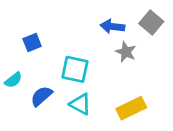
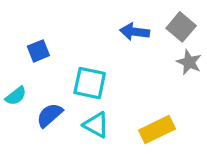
gray star: (126, 52) -> (189, 62), moved

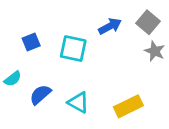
blue arrow: (135, 32) -> (110, 26), turned 145
cyan square: (90, 83) -> (73, 49), moved

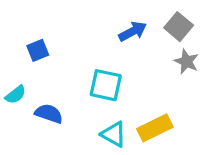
cyan square: (73, 49) -> (106, 85), moved
blue semicircle: (40, 95) -> (49, 114), turned 60
cyan triangle: (78, 102) -> (114, 134), moved

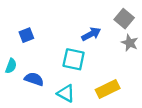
blue arrow: (133, 31) -> (91, 34), moved
cyan semicircle: (16, 95) -> (11, 66), turned -32
cyan triangle: (114, 134) -> (66, 93), moved

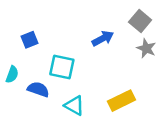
cyan square: (74, 59) -> (62, 67), moved

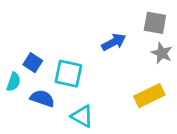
gray square: (140, 21) -> (155, 23), turned -30
blue square: (30, 40) -> (33, 63), moved, turned -35
yellow rectangle: (121, 101) -> (149, 96), moved

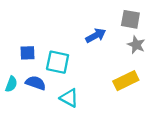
blue square: (33, 63) -> (27, 53), turned -35
cyan semicircle: (14, 82) -> (11, 84), moved

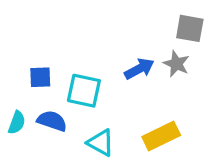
blue arrow: (96, 35) -> (139, 69), moved
gray star: (136, 45) -> (176, 64), moved
yellow rectangle: (126, 81) -> (161, 136), moved

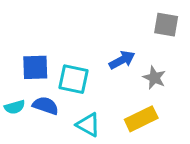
gray star: (176, 64) -> (154, 78), moved
blue square: (40, 77) -> (35, 67), size x1.4
cyan semicircle: (17, 123) -> (15, 107), turned 54

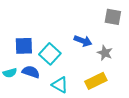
blue arrow: (122, 60) -> (83, 41), turned 48
cyan square: (73, 79) -> (50, 54), turned 30

